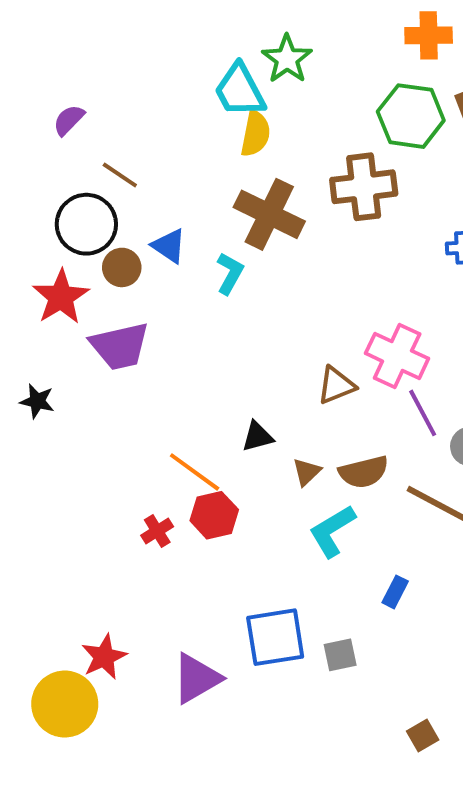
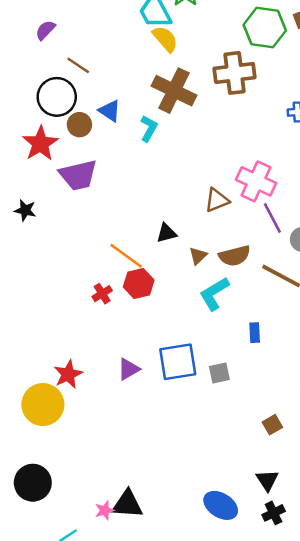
yellow semicircle: (255, 134) -> (165, 39), turned -52
blue rectangle: (395, 592) -> (255, 333), turned -30
purple triangle: (196, 678) -> (129, 369), moved, size x0.7

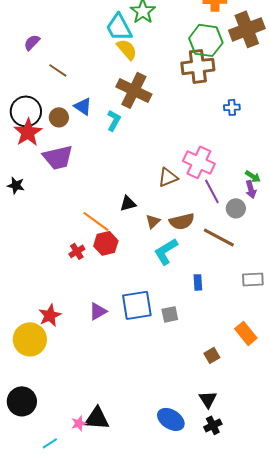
brown cross: (235, 73) -> (198, 66), moved
black circle: (57, 97) -> (26, 111), moved

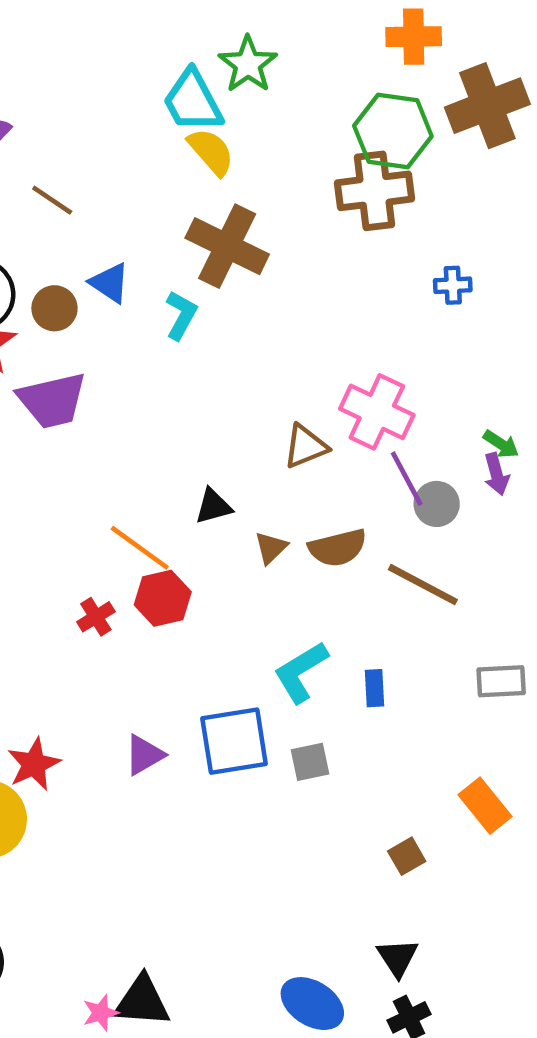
gray circle: (236, 208) -> (437, 504), moved
cyan L-shape: (166, 251) -> (301, 672), moved

